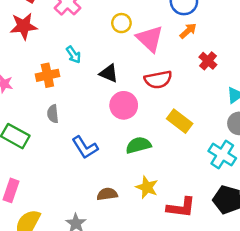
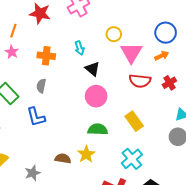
cyan arrow: (73, 55) -> (80, 48), moved
red semicircle: (158, 80) -> (140, 81), moved
blue L-shape: (85, 147) -> (36, 117), moved
cyan cross: (222, 155) -> (132, 159), moved
yellow star: (147, 187) -> (86, 154), moved

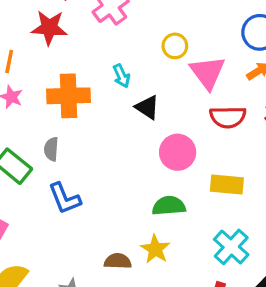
orange cross: (46, 56) -> (69, 96), size x1.4
gray semicircle: (41, 86) -> (51, 149), moved
pink circle: (96, 96) -> (178, 152), moved
yellow rectangle: (134, 121) -> (227, 184), turned -42

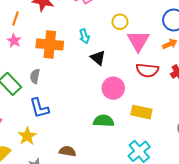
yellow star: (155, 249) -> (27, 136), moved

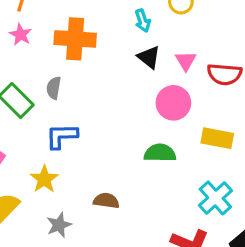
cyan arrow: (84, 36) -> (143, 21), moved
pink triangle: (138, 41) -> (186, 61), moved, size x0.6
blue L-shape: (39, 108) -> (62, 136), turned 105

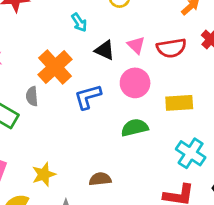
cyan arrow: (143, 21) -> (79, 22), moved
orange cross: (75, 39) -> (55, 67), moved, turned -32
blue L-shape: (62, 136) -> (88, 97), moved
yellow star: (44, 179) -> (44, 174), turned 30

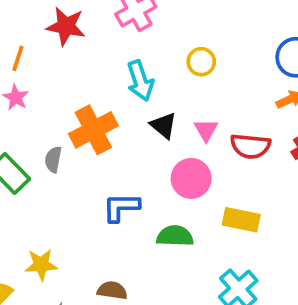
cyan arrow: (79, 22) -> (140, 81), size x1.5
blue L-shape: (88, 97) -> (121, 207), moved

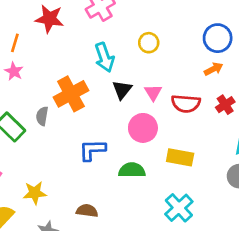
black triangle: (163, 125) -> (122, 90), turned 30

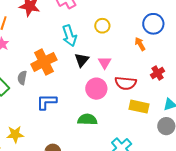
orange arrow: (214, 69) -> (140, 44), moved, turned -96
red semicircle: (186, 104) -> (126, 83), moved
blue L-shape: (92, 150) -> (47, 102), moved
yellow rectangle: (180, 157) -> (139, 107), moved

